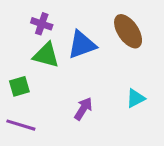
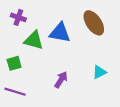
purple cross: (42, 24) -> (18, 17), moved
blue triangle: (82, 45) -> (60, 33), turned 30

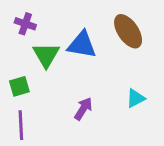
green triangle: (34, 40) -> (46, 55), turned 45
purple line: (15, 92) -> (21, 125), turned 70

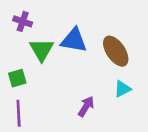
brown ellipse: (128, 31) -> (116, 51), moved
purple arrow: (83, 109) -> (86, 106), moved

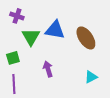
cyan triangle: (122, 89) -> (91, 77), moved
purple arrow: (86, 106) -> (48, 69), moved, turned -49

